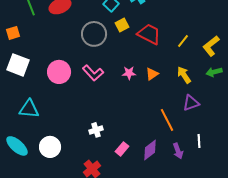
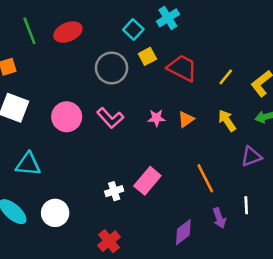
purple triangle: (191, 103) -> (251, 156), moved
pink rectangle: (122, 149) -> (147, 181), moved, size x1.5
purple diamond: (150, 150) -> (183, 232), moved

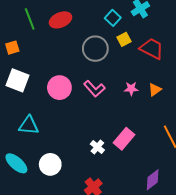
white cross: (114, 191) -> (97, 147), turned -32

